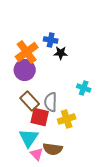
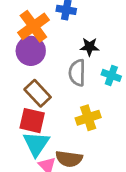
black star: (61, 53) -> (89, 47), moved
gray semicircle: (51, 102) -> (77, 73), moved
red square: (40, 117) -> (32, 121), moved

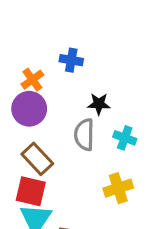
orange cross: (33, 26) -> (32, 80), size x0.6
yellow cross: (88, 118) -> (118, 188), moved

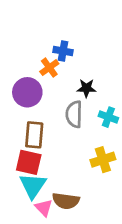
orange cross: (32, 80) -> (49, 68), moved
brown rectangle: (37, 159) -> (34, 135), turned 48

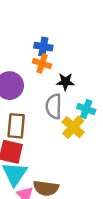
orange cross: (49, 68) -> (42, 63), moved, turned -36
yellow cross: (103, 160) -> (73, 127), moved, turned -30

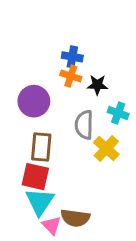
black star: (65, 82) -> (97, 85), moved
cyan cross: (86, 109) -> (118, 113), moved

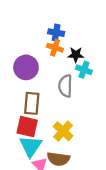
cyan cross: (118, 113) -> (84, 70), moved
yellow cross: (106, 148) -> (63, 131), moved

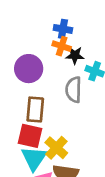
black star: (76, 55) -> (75, 55), moved
yellow cross: (63, 131) -> (56, 148), moved

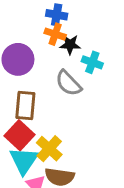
gray semicircle: (74, 90) -> (69, 83), turned -45
red square: (30, 136) -> (19, 135), turned 30

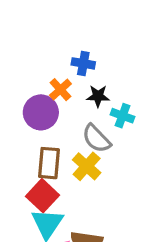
orange cross: (55, 34) -> (60, 90), moved, turned 30
yellow cross: (49, 149) -> (87, 166), moved

